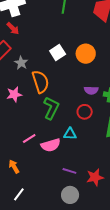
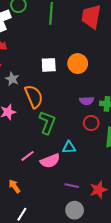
white square: (58, 52) -> (49, 65), turned 35
red circle: (85, 112) -> (91, 123), moved

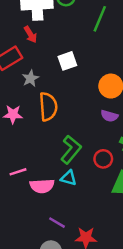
white square: (49, 65) -> (67, 61), moved, turned -35
purple semicircle: (87, 101) -> (109, 116), moved
green L-shape: (47, 123) -> (71, 150), moved

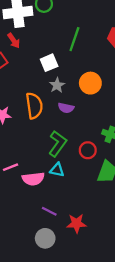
green line: (100, 19) -> (74, 39), moved
gray star: (30, 78) -> (57, 85), moved
purple semicircle: (109, 116) -> (66, 108), moved

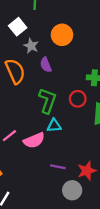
purple semicircle: (66, 108) -> (46, 65), turned 72
gray circle: (45, 238) -> (72, 190), moved

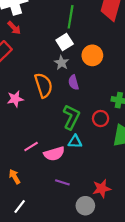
white square: (18, 27) -> (65, 42), moved
purple line: (58, 167) -> (62, 182), moved

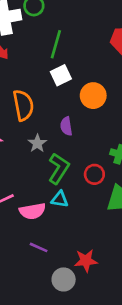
green line: (71, 17) -> (56, 44), moved
gray star: (62, 63) -> (37, 143), moved
orange semicircle: (43, 85) -> (23, 105), moved

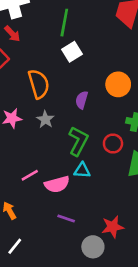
orange circle: (93, 96) -> (118, 84), moved
purple semicircle: (66, 126) -> (82, 100), turned 30
gray star: (37, 143) -> (45, 119), moved

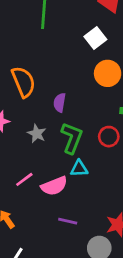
white square: (72, 52) -> (95, 38), moved
purple semicircle: (82, 100) -> (60, 103), moved
gray star: (45, 119) -> (37, 134), moved

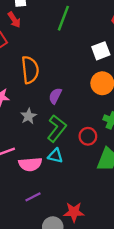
purple line: (68, 221) -> (33, 197), turned -56

